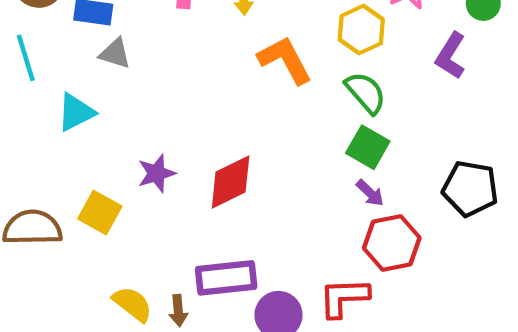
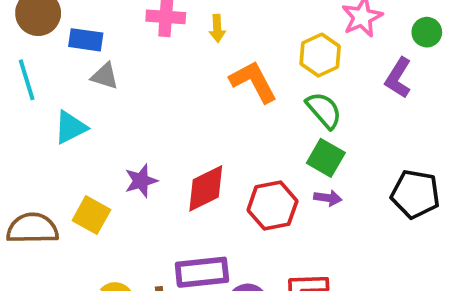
purple arrow: (370, 193) -> (328, 198), turned -36
red hexagon: (392, 243) -> (272, 206), moved

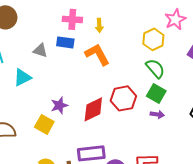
blue rectangle: (86, 40) -> (65, 42), moved
orange L-shape: (253, 82) -> (97, 54), moved
red hexagon: (272, 206) -> (123, 98), moved
yellow square: (91, 215) -> (44, 124), moved

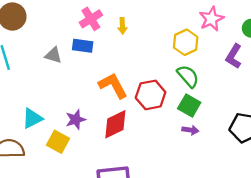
pink cross: (72, 19) -> (91, 19), turned -36
orange L-shape: (97, 54) -> (113, 86), moved
cyan triangle: (22, 77) -> (32, 118), moved
red hexagon: (123, 98) -> (151, 95), moved

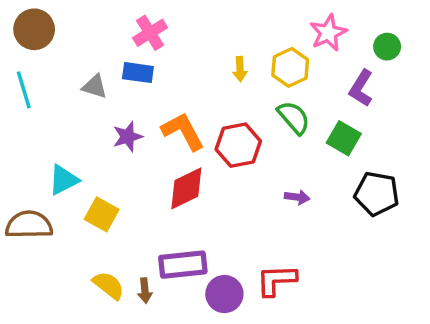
yellow arrow: (122, 26) -> (240, 69), moved
green square: (189, 105) -> (344, 138), moved
purple star: (76, 120) -> (128, 137), moved

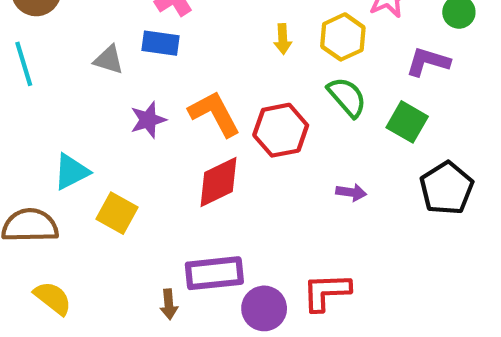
purple L-shape: (361, 88) -> (428, 62), turned 75
black pentagon: (377, 194) -> (446, 188), turned 30
yellow semicircle: (109, 285) -> (53, 298), moved

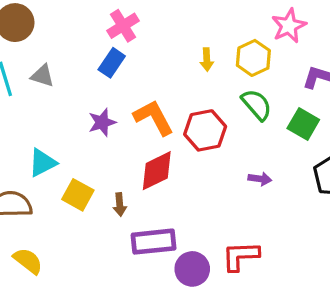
blue rectangle: (160, 43) -> (112, 63), turned -64
gray triangle: (109, 60) -> (42, 76), moved
brown arrow: (169, 304) -> (120, 205), moved

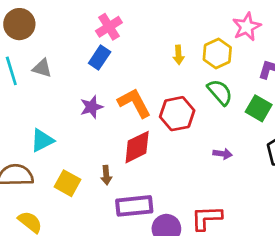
yellow square: (78, 195) -> (67, 183), moved

